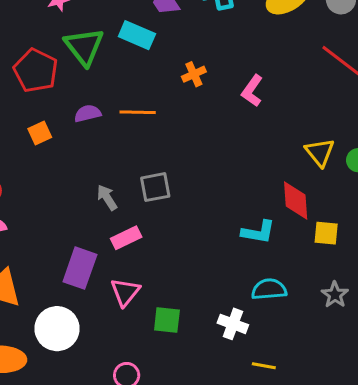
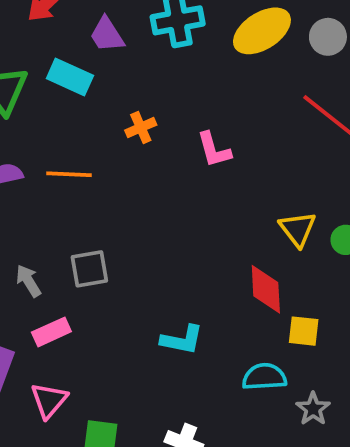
pink L-shape: (252, 91) -> (214, 150), turned -52
cyan L-shape: (258, 232) -> (182, 340), moved
cyan semicircle: (269, 289) -> (264, 377), moved

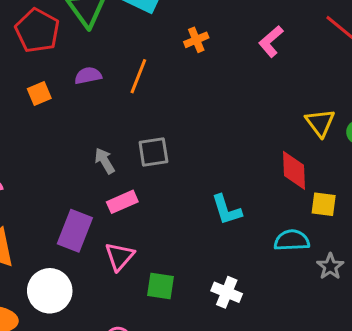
pink L-shape: (214, 150) -> (271, 41), moved, turned 64
orange line: (69, 174) -> (138, 76), turned -72
cyan L-shape: (182, 340) -> (226, 210), turned 60

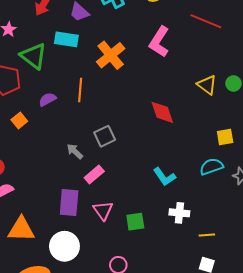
orange cross: (196, 40) -> (111, 55), size x1.8
pink L-shape: (271, 41) -> (159, 42), size x1.4
red diamond: (294, 170) -> (162, 112), moved
cyan L-shape: (226, 210) -> (164, 177), moved

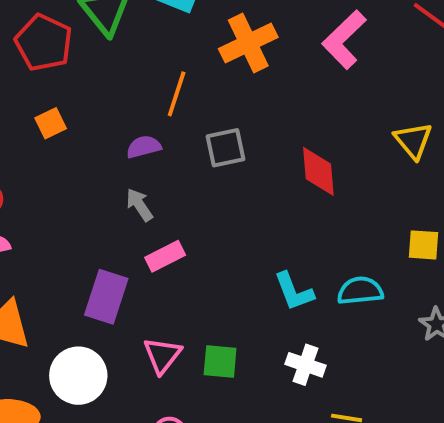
purple semicircle: (47, 99) -> (144, 147), moved
gray square: (105, 136) -> (225, 148), moved
cyan semicircle: (211, 167) -> (360, 291), moved
pink triangle: (103, 210) -> (162, 355), moved

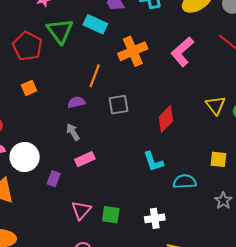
red diamond: (318, 171) -> (166, 119), turned 48
cyan L-shape: (294, 291) -> (153, 162), moved
purple rectangle: (106, 297) -> (54, 179), size x0.6
white cross: (305, 365) -> (155, 218), turned -30
white circle: (78, 376) -> (25, 157), moved

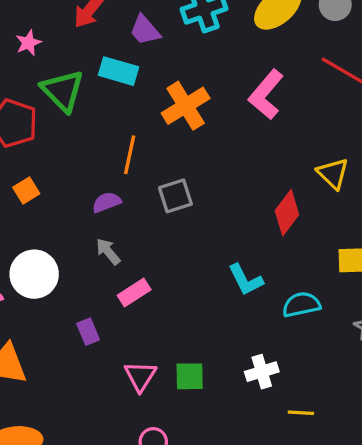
red diamond: (166, 119) -> (287, 213), moved
white circle: (25, 157) -> (34, 274), moved
purple rectangle: (54, 179) -> (88, 332), turned -35

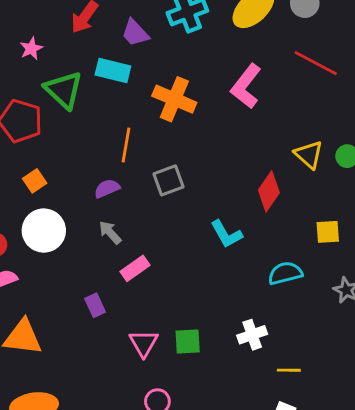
orange cross: (186, 106) -> (174, 99), turned -33
white circle: (34, 274) -> (44, 231), moved
cyan L-shape: (246, 280) -> (226, 234), moved

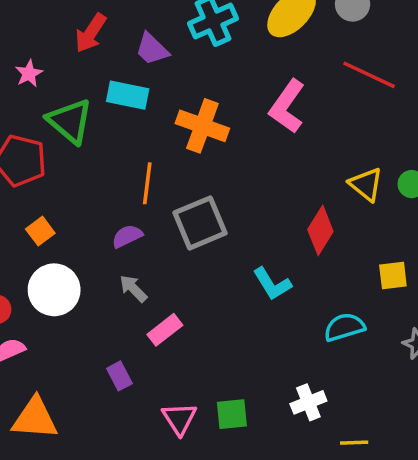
gray square: (169, 180) -> (200, 223), size x1.4

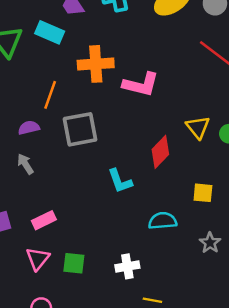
pink L-shape: (287, 106) -> (141, 84), moved, turned -123
orange cross: (202, 126) -> (96, 64), turned -36
pink rectangle: (165, 330) -> (44, 220), moved

